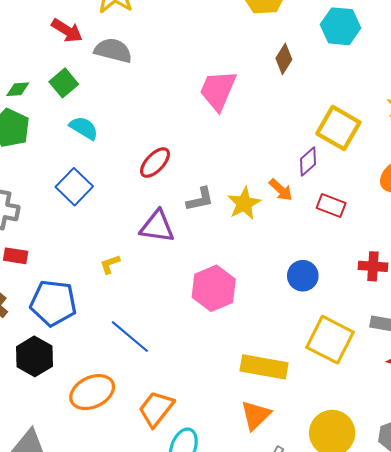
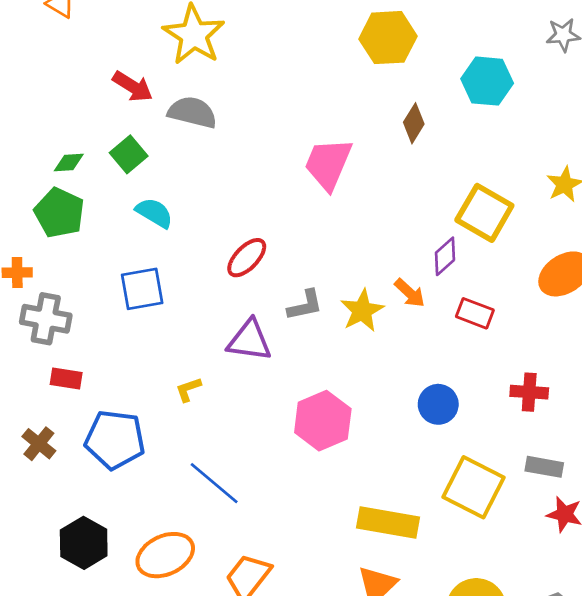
blue square: (74, 187) -> (142, 289), turned 36
black hexagon: (34, 356) -> (84, 543), moved

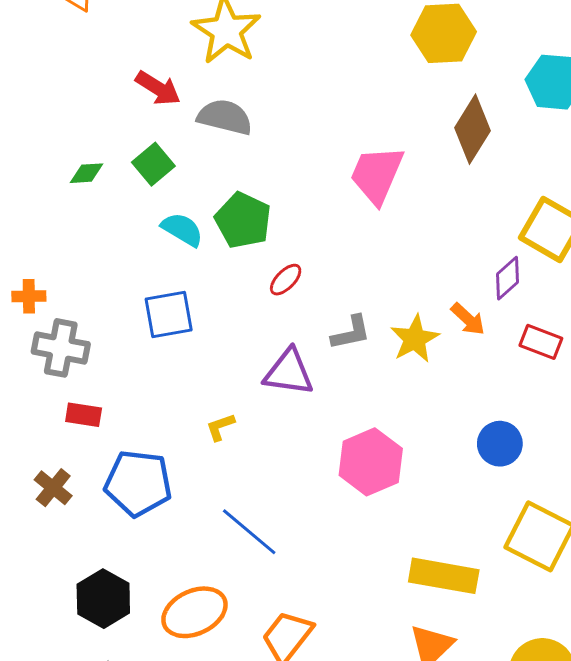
brown diamond: (414, 123) -> (472, 129), size x1.5
green pentagon: (59, 213) -> (243, 220), moved
red ellipse: (247, 258) -> (286, 280), size x0.7

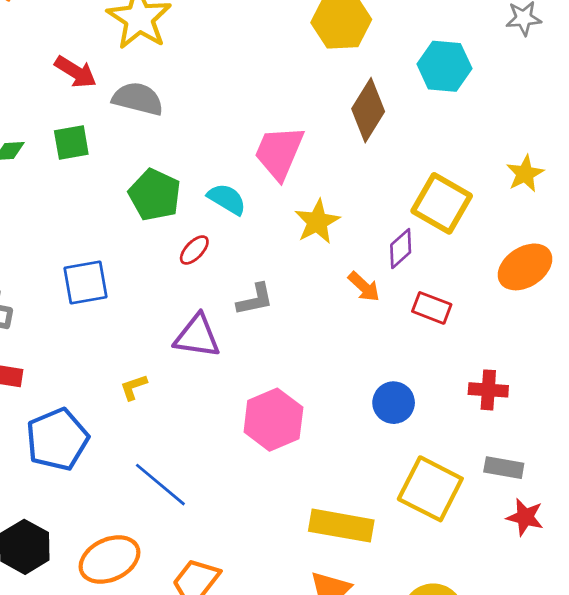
green square: (153, 164) -> (71, 143), turned 30
cyan semicircle: (182, 229) -> (227, 199), moved
yellow star: (415, 339) -> (317, 222), moved
blue pentagon: (138, 483) -> (57, 439), turned -30

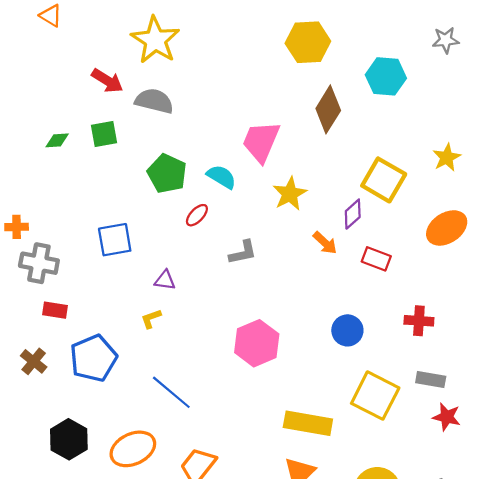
purple triangle: (197, 336) -> (165, 280), moved, size x0.6

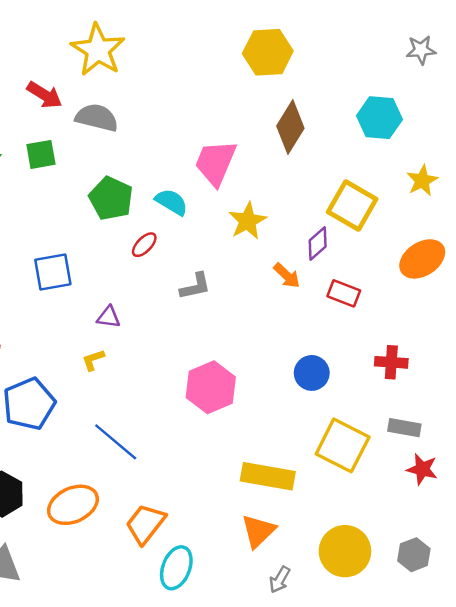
cyan hexagon: (386, 76) -> (379, 118), moved

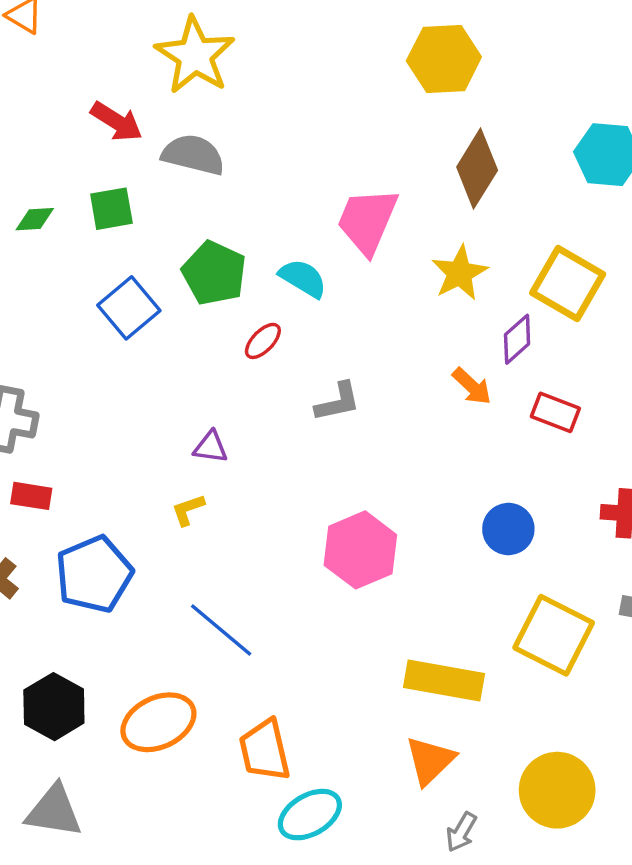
yellow star: (248, 221) -> (460, 273), moved
blue square: (53, 272) -> (129, 308), moved, turned -30
orange trapezoid: (145, 524) -> (265, 750), turned -51
cyan ellipse: (176, 568) -> (310, 815), turned 39

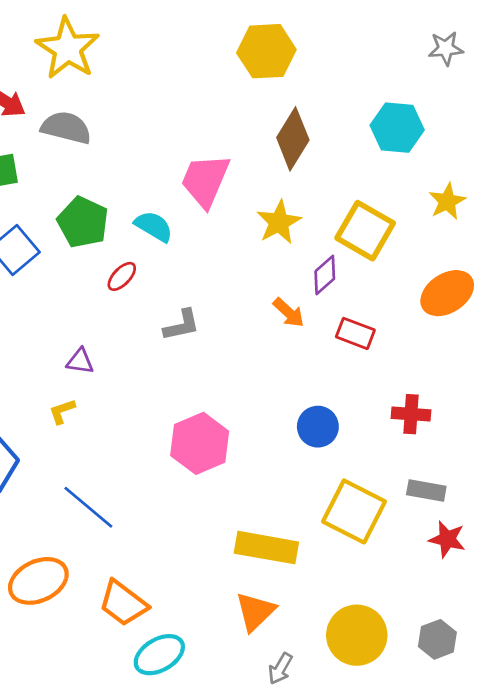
orange trapezoid: (265, 750) -> (123, 603), turned -40

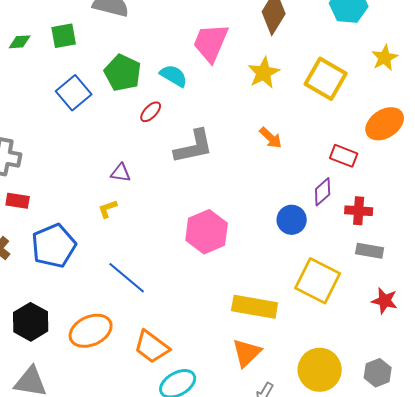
purple diamond: (325, 275) -> (323, 192), moved
gray L-shape: (182, 325) -> (194, 147), size x1.5
red rectangle: (355, 333) -> (344, 156), moved
gray rectangle: (426, 491) -> (370, 251), moved

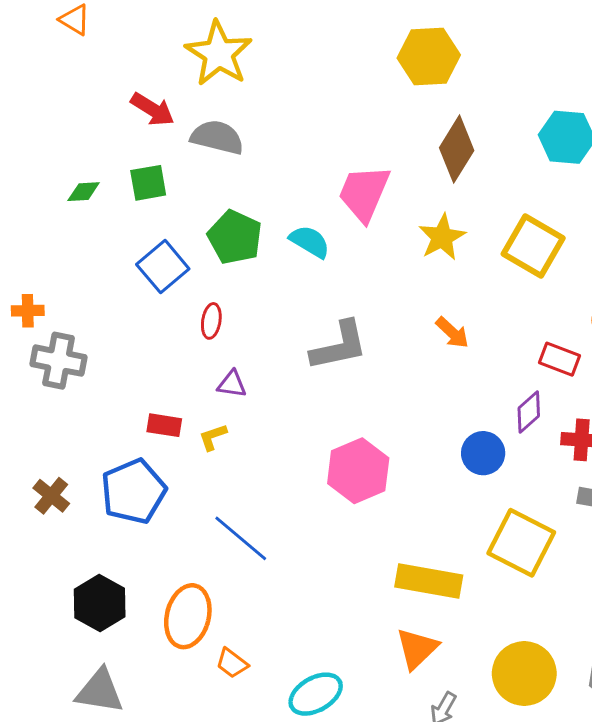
red ellipse: (151, 112) -> (211, 321), moved, turned -35
red rectangle: (18, 201) -> (164, 425), moved
orange ellipse: (91, 331) -> (188, 616), turned -51
orange trapezoid: (152, 347) -> (232, 663), moved, size x0.6

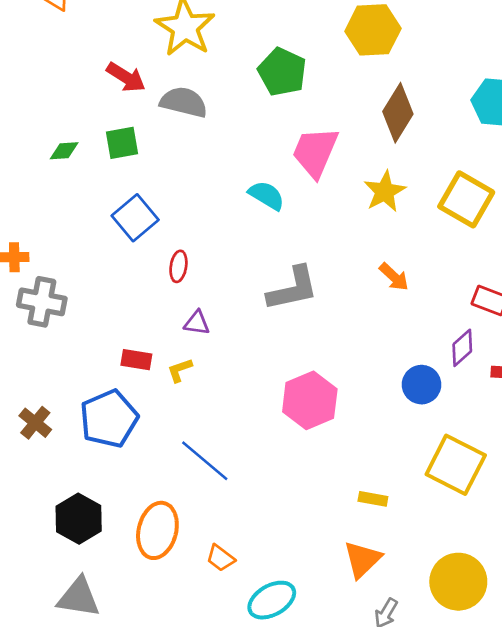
green pentagon: (235, 237) -> (282, 72), moved
yellow rectangle: (429, 581) -> (373, 499), size x0.5
orange trapezoid: (232, 663) -> (221, 558), moved

